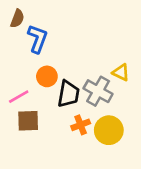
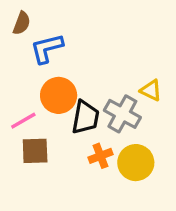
blue L-shape: (38, 39) -> (47, 48), turned -124
orange circle: (47, 76) -> (59, 95), size x1.4

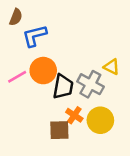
pink line: (23, 121) -> (17, 77), moved
brown square: (35, 151) -> (59, 130), moved
orange cross: (101, 156) -> (74, 115), turned -35

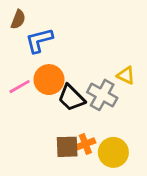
black trapezoid: (63, 87) -> (71, 98), turned 125
orange cross: (74, 115) -> (85, 144), moved, turned 35
yellow circle: (100, 120) -> (113, 152), moved

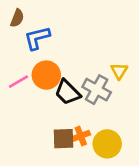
yellow triangle: (126, 75) -> (119, 71), turned 36

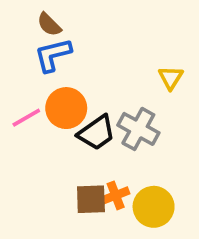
brown semicircle: (17, 18) -> (49, 25), moved, turned 114
yellow triangle: (119, 71) -> (171, 78), moved
black trapezoid: (67, 92) -> (97, 133), turned -80

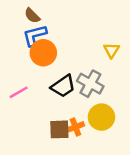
orange circle: (66, 108) -> (43, 53), moved
pink line: (26, 118) -> (19, 92), moved
yellow circle: (154, 207) -> (101, 117), moved

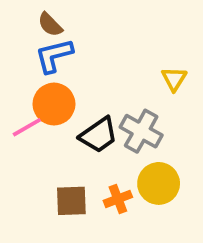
orange circle: (43, 53) -> (54, 104), moved
pink line: (19, 92) -> (27, 127), moved
brown square: (59, 129) -> (71, 201), moved

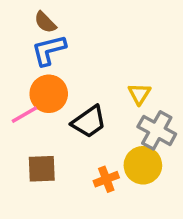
yellow triangle: (174, 79) -> (139, 94), moved
gray cross: (141, 131) -> (157, 130), moved
brown square: (71, 201) -> (42, 169), moved

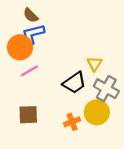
orange circle: (49, 94) -> (20, 47), moved
pink line: (24, 115) -> (29, 71), moved
black trapezoid: (89, 122) -> (74, 83), moved

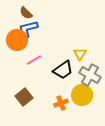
pink line: (29, 71) -> (34, 60), moved
brown square: (28, 115) -> (24, 97), turned -36

